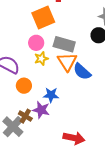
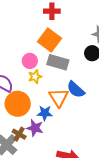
orange square: (43, 17) -> (49, 40), moved, turned -30
orange triangle: (67, 62) -> (59, 98), moved
orange circle: (24, 86) -> (18, 104), size x1.6

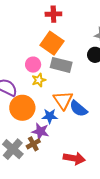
blue semicircle: (76, 90) -> (78, 109), moved
brown cross: (19, 134) -> (33, 144), moved, turned 32

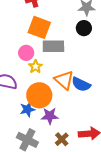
orange circle: (22, 108) -> (39, 95), moved
blue star: (50, 116) -> (27, 109), moved
brown cross: (33, 144) -> (62, 139), moved

